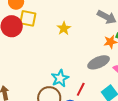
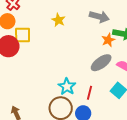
yellow star: (64, 28) -> (58, 20), moved

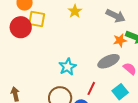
cyan star: (67, 87) -> (68, 67), moved

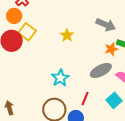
yellow star: (75, 11) -> (67, 35), moved
yellow square: (37, 19) -> (27, 32), turned 30

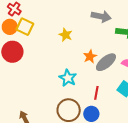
yellow square: (27, 32) -> (25, 27), moved
orange star: (111, 49) -> (90, 56), moved

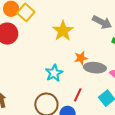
yellow star: (66, 35) -> (63, 31), size x1.5
gray ellipse: (106, 62) -> (95, 68), turned 30

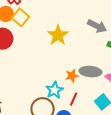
orange star: (81, 58) -> (72, 76), moved
cyan star: (54, 73) -> (54, 90), moved

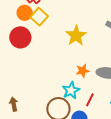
orange star: (72, 76) -> (83, 71), moved

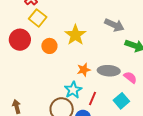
orange circle: (25, 13) -> (49, 46), moved

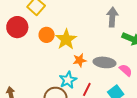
gray arrow: (114, 25) -> (112, 17), turned -114
yellow star: (75, 35) -> (66, 39), moved

